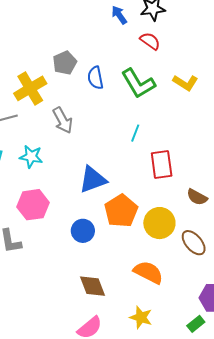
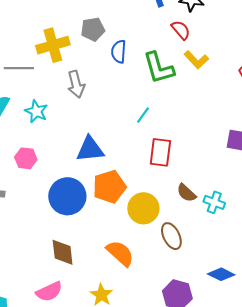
yellow L-shape: (185, 83) -> (196, 60), moved
pink hexagon: (33, 205) -> (26, 158), size x0.7
blue circle: (83, 231) -> (67, 196), size x1.6

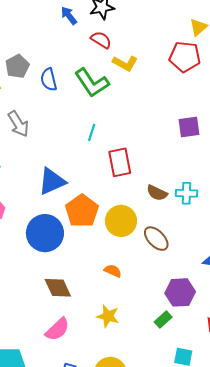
orange semicircle: (120, 253) -> (113, 271), size x0.6

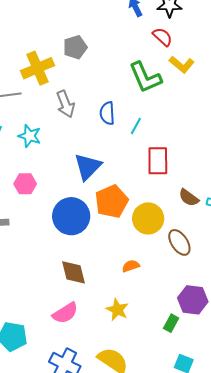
blue semicircle: (49, 80) -> (107, 113), moved
blue triangle: (52, 181) -> (88, 167), turned -32
orange semicircle: (113, 271) -> (131, 266), turned -54
green rectangle: (163, 319) -> (171, 323), turned -30

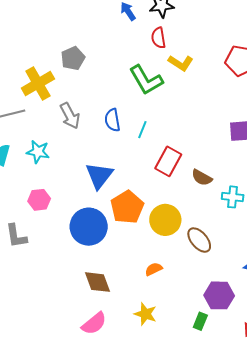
red semicircle: (163, 37) -> (158, 38), turned -135
red rectangle: (158, 161) -> (168, 161), turned 36
brown semicircle: (189, 198) -> (202, 178), moved

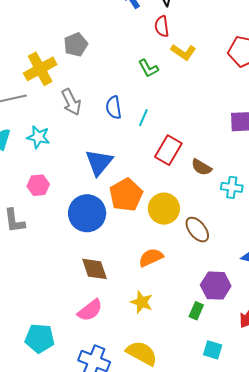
green L-shape: (146, 80) -> (148, 68), size x0.6
orange semicircle: (154, 269) -> (151, 257), size x1.4

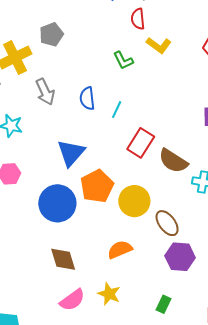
brown semicircle: (201, 167) -> (173, 161), size x1.4
purple hexagon: (216, 286) -> (180, 257), moved
pink semicircle: (90, 310) -> (72, 300), moved

